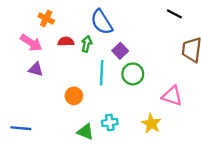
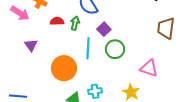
pink arrow: (31, 43) -> (20, 13), moved
purple triangle: (36, 69) -> (31, 45), turned 40
orange circle: (74, 96) -> (64, 68), size x1.6

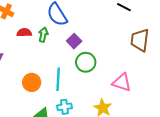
cyan line: (88, 48) -> (58, 79), moved
orange circle: (64, 68) -> (32, 82), size x0.7

